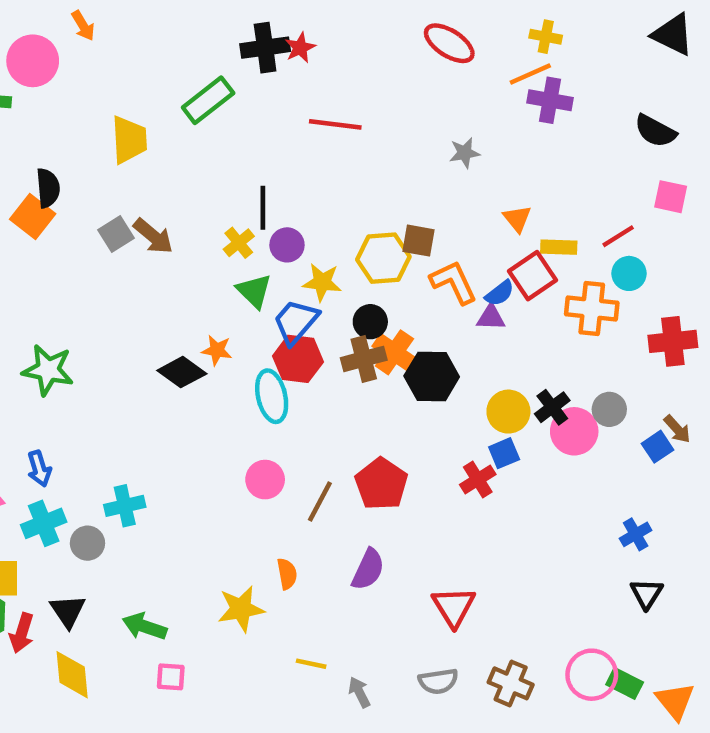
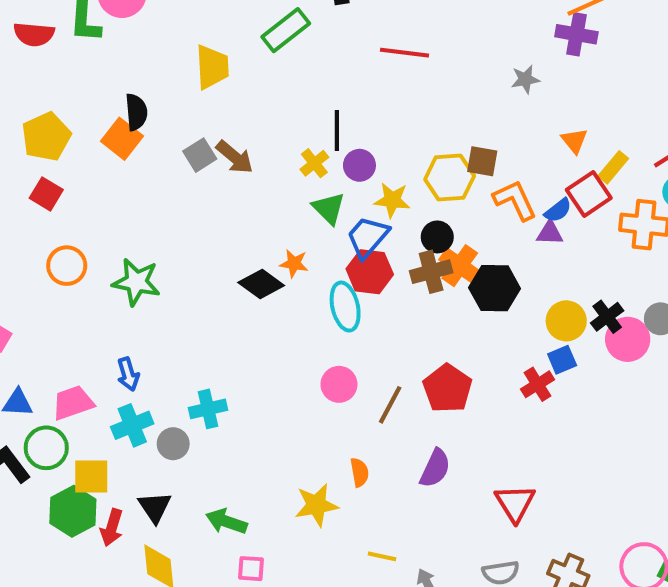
purple cross: (550, 100) -> (576, 34), moved
yellow rectangle: (559, 247) -> (613, 167), turned -52

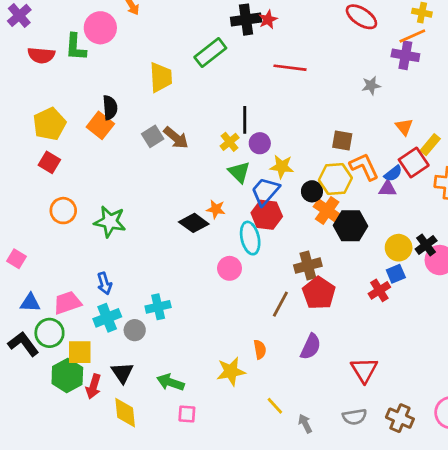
yellow hexagon: (450, 178) -> (335, 179), moved
brown cross: (431, 272) -> (308, 266), moved
pink circle: (339, 384) -> (230, 268), moved
yellow line: (382, 556) -> (275, 406), turned 36

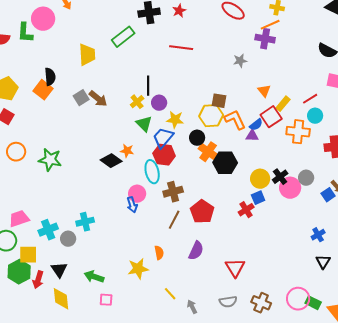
red star: (268, 20) -> (179, 11), moved
yellow hexagon: (335, 179) -> (211, 116), moved
brown cross: (308, 266) -> (173, 192), moved
blue arrow: (104, 283) -> (132, 205), moved

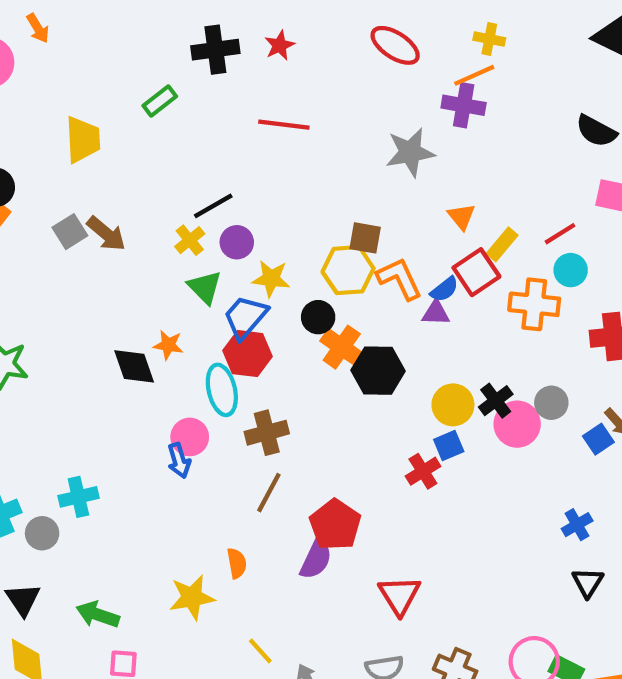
green rectangle: (123, 37) -> (160, 101), size x0.7
gray star: (240, 61) -> (410, 152), size x1.6
black line: (148, 86) -> (213, 206), turned 60
black diamond: (111, 161) -> (134, 366), turned 35
red pentagon: (202, 212) -> (335, 525), moved

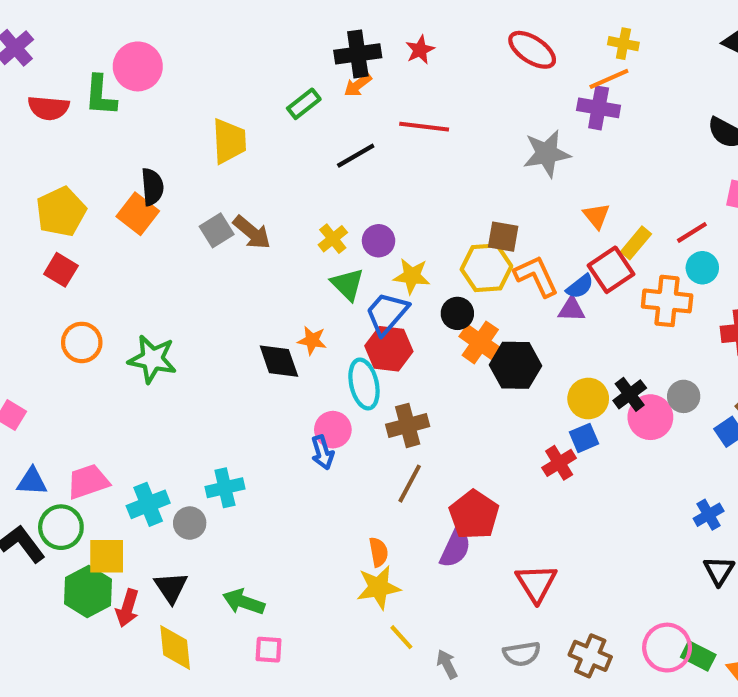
orange arrow: (38, 28) -> (358, 85), moved, turned 84
black line: (213, 206) -> (356, 156), moved
yellow star: (192, 597) -> (379, 587), moved

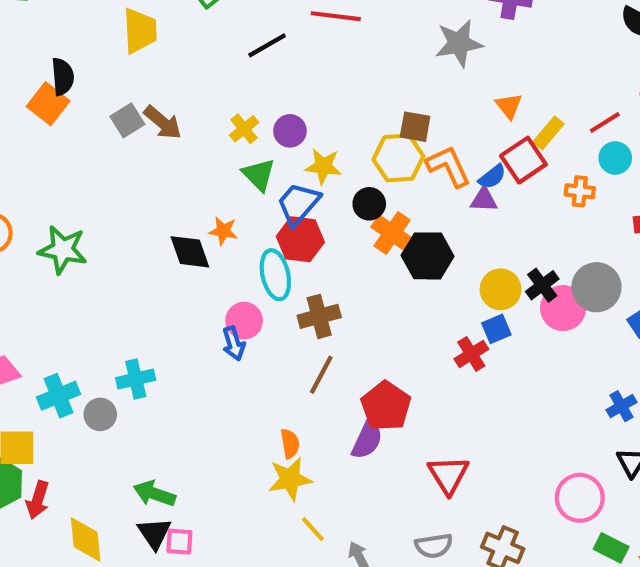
orange cross: (667, 301) -> (580, 191), size x0.6
gray circle: (684, 396) -> (596, 287), size x1.5
black triangle: (171, 587) -> (154, 533), moved
pink circle: (667, 648) -> (580, 498), moved

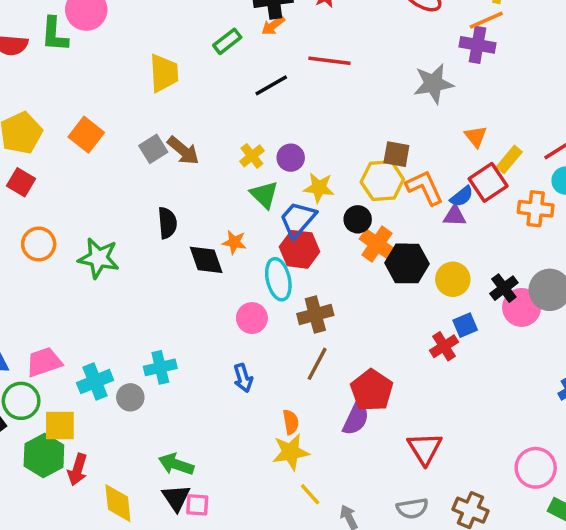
black semicircle: (63, 77) -> (167, 223), moved
orange cross: (580, 191) -> (536, 209), size x1.4
yellow circle: (501, 289) -> (453, 279), moved
blue arrow: (234, 344) -> (243, 378), moved

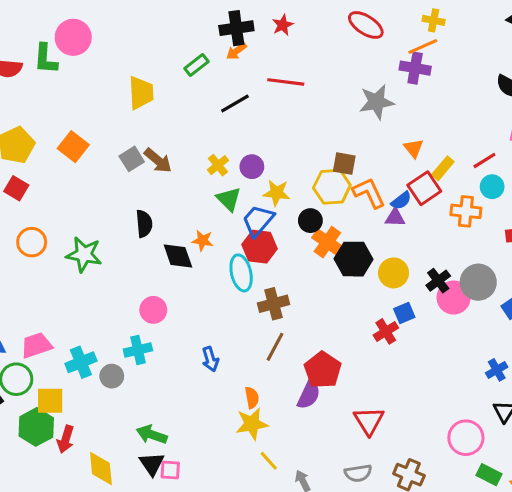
pink circle: (252, 318) -> (153, 310), moved

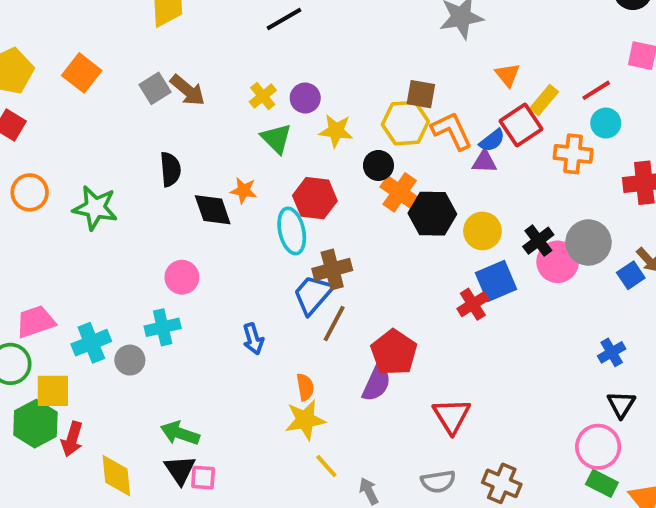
blue trapezoid: (258, 221) -> (313, 295), moved
blue square: (404, 313) -> (496, 281), size x1.5
pink circle: (466, 438) -> (598, 447), moved

